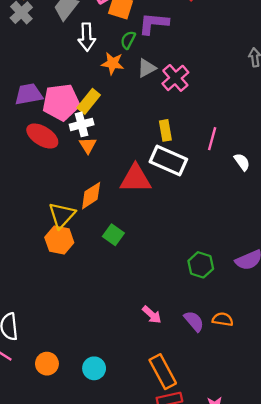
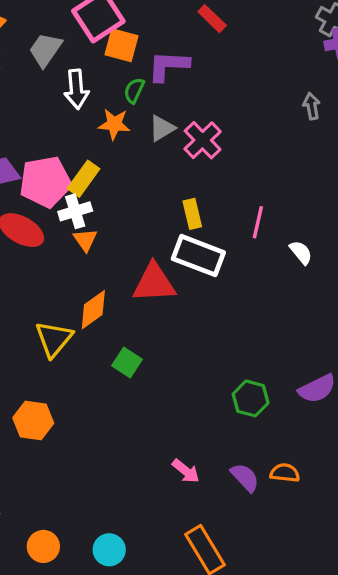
orange hexagon: (59, 240) -> (33, 420), moved

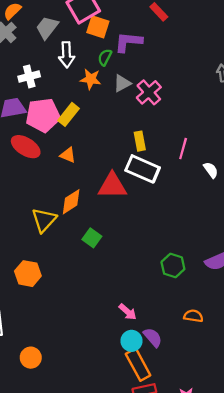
white cross: (75, 211) -> (29, 76), moved
orange triangle: (85, 240) -> (68, 155), turned -35
purple semicircle: (245, 477) -> (153, 337), moved
cyan circle: (109, 550) -> (132, 341), moved

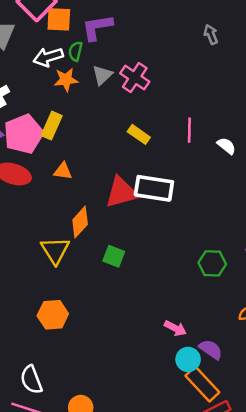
white arrow: (67, 55) -> (48, 57), moved, turned 90
yellow rectangle: (140, 141) -> (139, 134), turned -30
white rectangle: (143, 169) -> (154, 188), moved

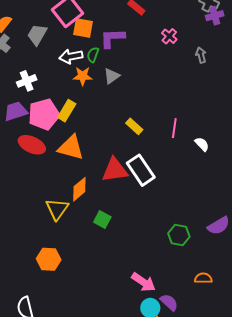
pink cross: (135, 78) -> (169, 36), moved, size x0.7
orange triangle: (63, 171) -> (71, 147), size x1.8
white rectangle: (154, 188) -> (141, 170), turned 40
pink arrow: (175, 328) -> (143, 282), size x1.4

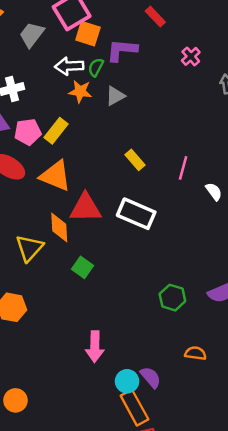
pink pentagon: (44, 114) -> (28, 132), size x0.7
red triangle: (115, 170) -> (85, 208), moved
white rectangle: (141, 170) -> (136, 214), turned -40
orange diamond: (79, 189) -> (59, 227), turned -60
pink arrow: (143, 282) -> (95, 347), moved, turned 50

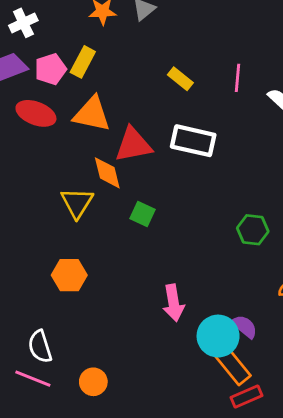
cyan circle: (127, 381) -> (218, 336), size x1.5

